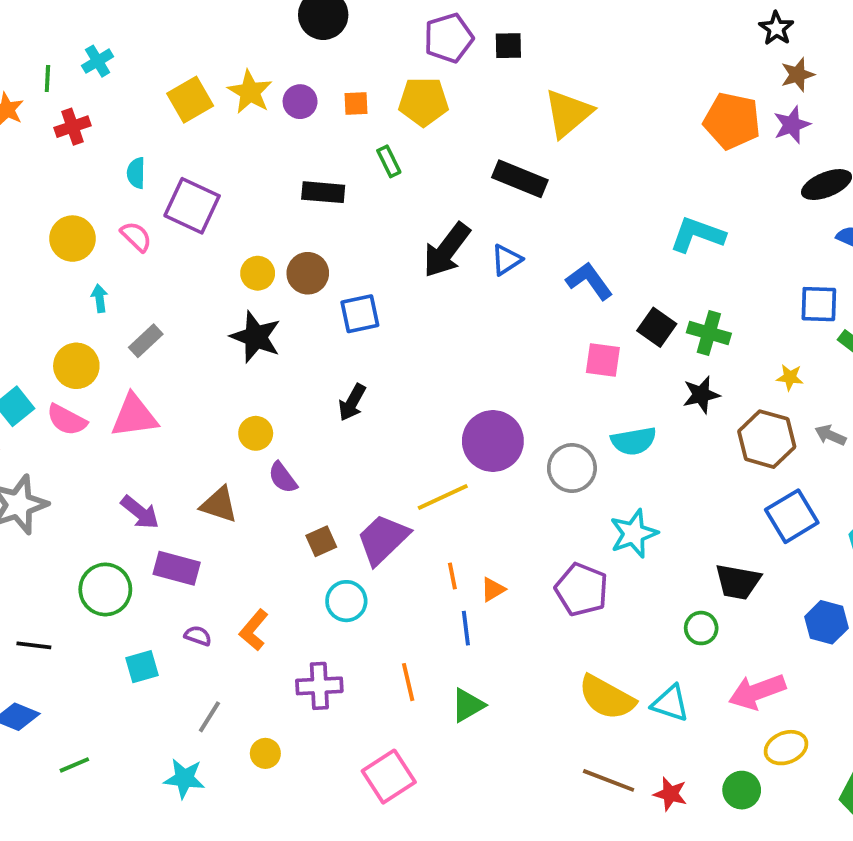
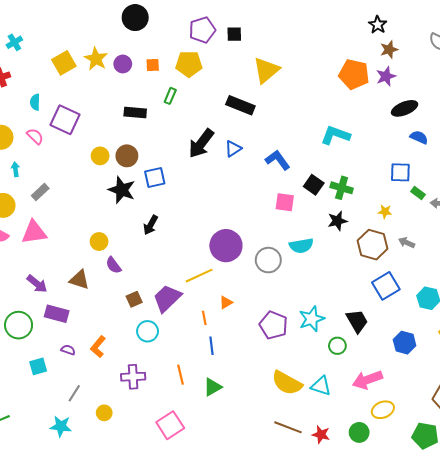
green rectangle: (389, 161) -> (170, 96), turned 49
black star: (256, 337) -> (122, 190), moved
cyan star: (634, 534) -> (312, 319), moved
black trapezoid: (738, 582) -> (357, 321), turned -130
orange triangle: (493, 589) -> (226, 302), moved

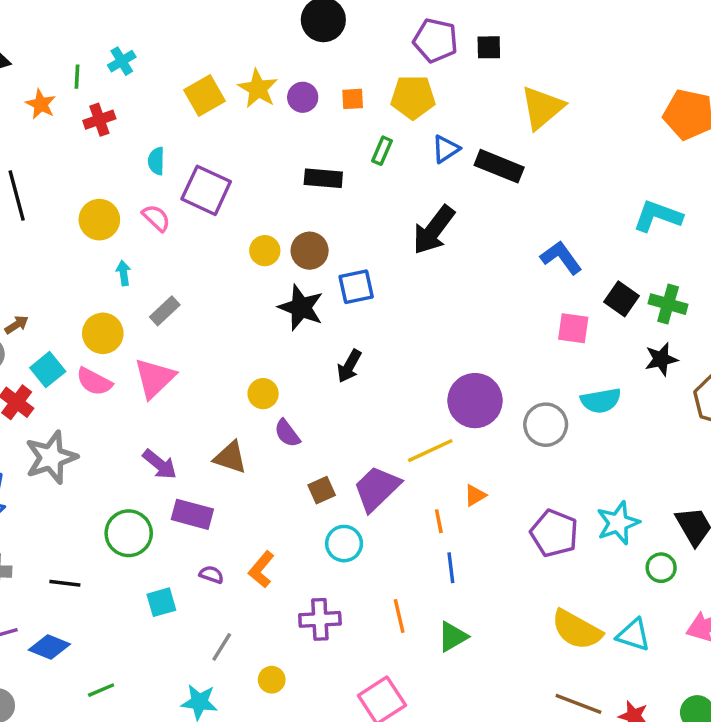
purple pentagon: (202, 30) -> (435, 40), turned 30
blue triangle: (233, 149) -> (446, 149), moved
pink triangle: (34, 232) -> (154, 378), turned -36

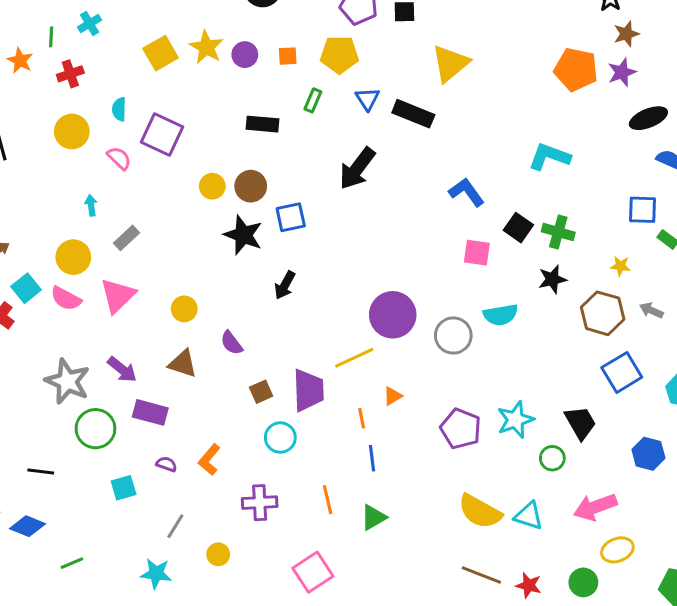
blue triangle: (446, 149) -> (368, 99), turned -30
yellow circle: (99, 220) -> (72, 131), moved
yellow circle: (263, 394) -> (184, 309), moved
gray star: (51, 457) -> (67, 381), moved, turned -30
purple trapezoid: (377, 488) -> (308, 390), turned 132

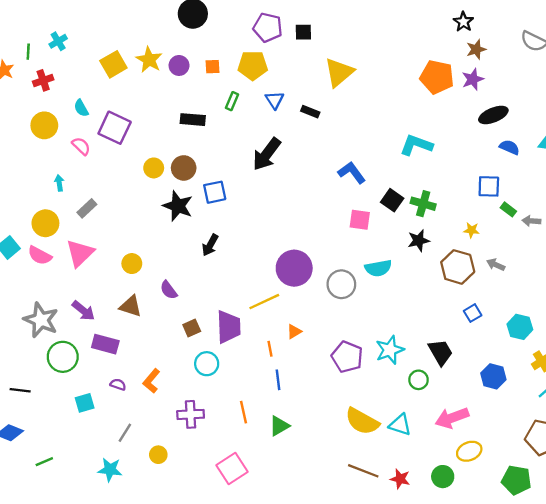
cyan semicircle: (119, 109) -> (81, 108), turned -30
black rectangle: (413, 114) -> (310, 112), size x0.6
blue square: (622, 372) -> (473, 313), size x0.6

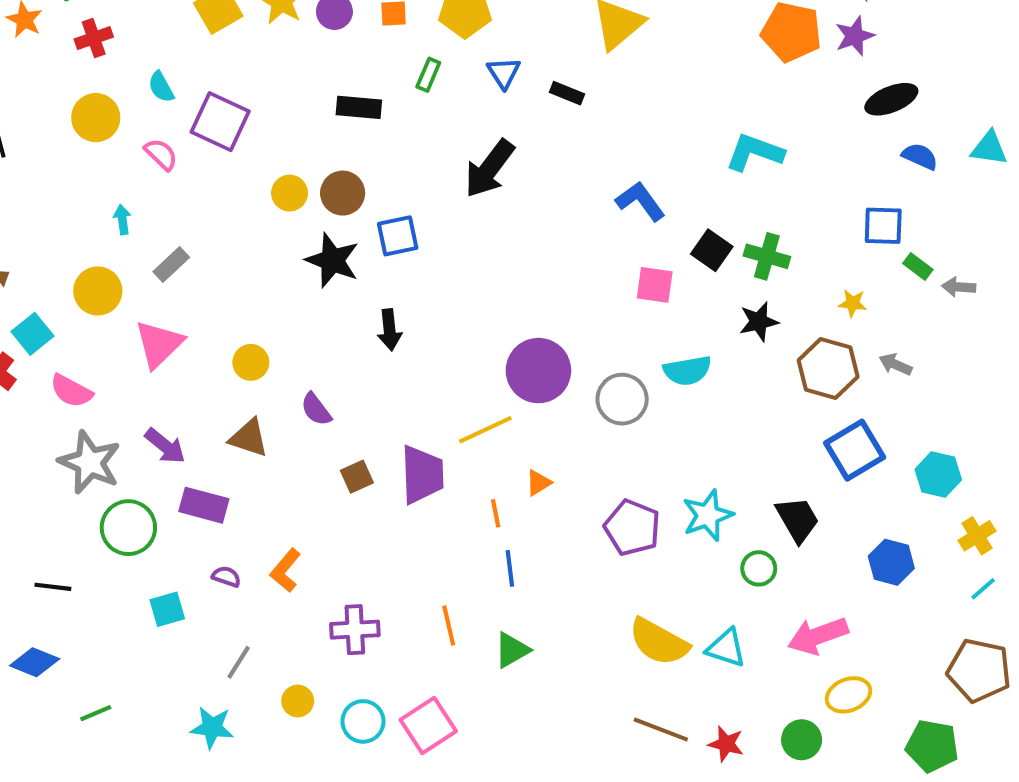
black arrow: (210, 245) -> (390, 330), turned -35
pink semicircle: (40, 255) -> (71, 391), moved
blue square: (473, 313) -> (855, 450), size x1.8
cyan circle: (207, 364) -> (363, 721), moved

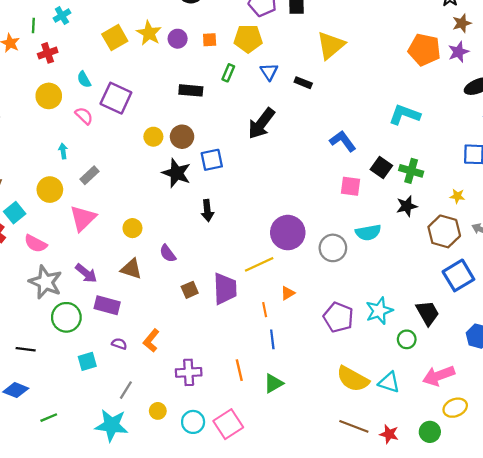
cyan star: (212, 728) -> (112, 425), size x1.4

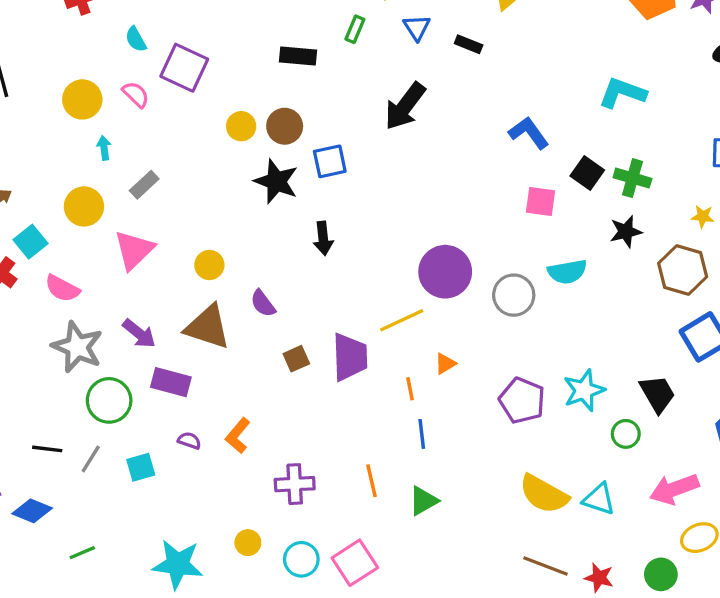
yellow circle: (49, 96) -> (82, 99), moved
brown triangle: (131, 269) -> (208, 327), size x1.4
gray line: (126, 390) -> (91, 459), moved

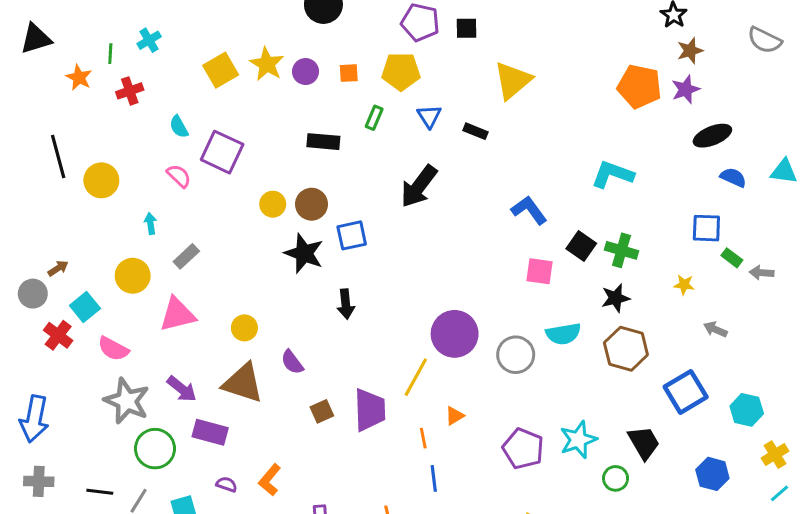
yellow circle: (82, 99) -> (101, 180), moved
pink triangle: (134, 250) -> (177, 314), turned 30
brown hexagon: (683, 270) -> (626, 349), moved
yellow line: (402, 320) -> (416, 377), turned -36

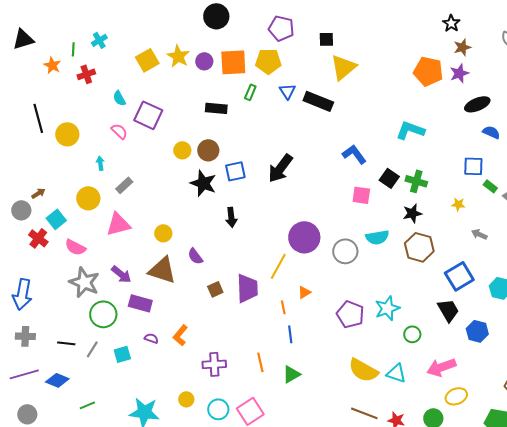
black square: (466, 28) -> (326, 39), moved
orange square: (349, 73) -> (233, 62), size x2.0
black rectangle: (475, 131) -> (318, 101), size x1.8
black arrow: (419, 186) -> (280, 168), moved
black trapezoid: (644, 443) -> (448, 310), moved

